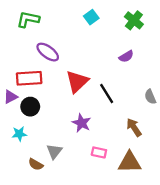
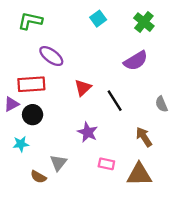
purple semicircle: (126, 56) -> (136, 61), size x1.5
red triangle: (77, 82) -> (83, 88), size x0.7

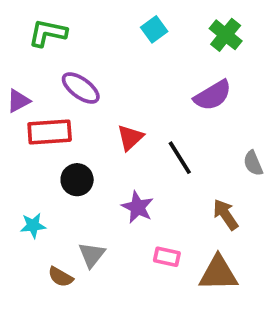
purple triangle: (11, 104) -> (18, 101), moved
black circle: (33, 115) -> (77, 180), moved

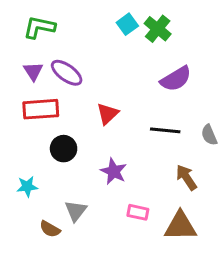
green cross: (226, 35) -> (158, 29), moved
purple triangle: (18, 101) -> (33, 71), moved, turned -35
black line: (180, 158) -> (165, 130), moved, turned -52

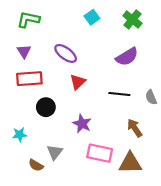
green cross: (158, 29) -> (132, 19), moved
purple ellipse: (67, 73) -> (66, 53), moved
pink rectangle: (138, 212) -> (100, 153), size x1.6

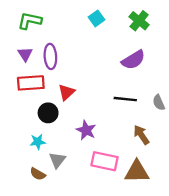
purple ellipse: (66, 53) -> (50, 56), moved, turned 50
red triangle: (78, 82) -> (67, 92), moved
cyan star: (20, 135) -> (38, 142), moved

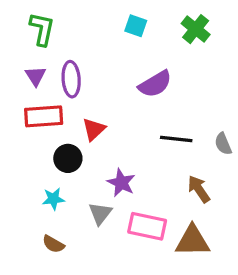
cyan square: (96, 18) -> (136, 26), turned -35
green L-shape: (30, 21) -> (42, 29), turned 90
purple semicircle: (133, 60) -> (155, 84), moved
gray triangle: (57, 160) -> (100, 213), moved

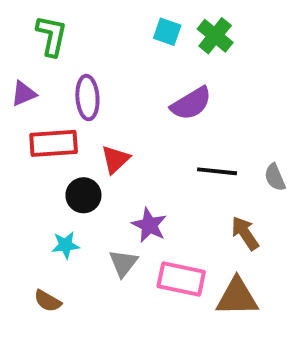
green cross: (196, 29) -> (215, 36), moved
purple triangle: (36, 76) -> (24, 94), moved, turned 40
brown semicircle: (53, 244) -> (48, 301), moved

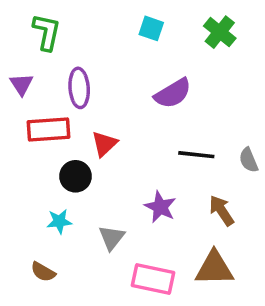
green cross: (215, 36) -> (220, 32), moved
purple triangle: (24, 94) -> (21, 84), turned -40
purple star: (149, 225) -> (160, 207), moved
pink rectangle: (181, 279) -> (153, 279), moved

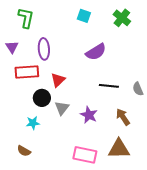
gray triangle: (112, 238) -> (62, 108), moved

